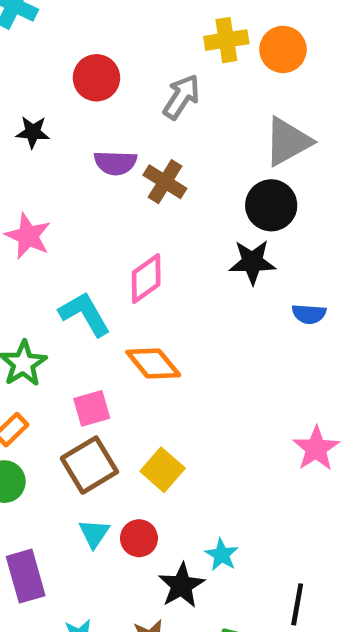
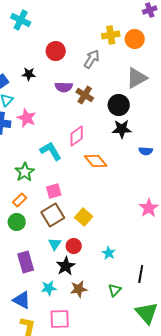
black circle: (271, 205) -> (119, 105), moved
orange diamond: (153, 364) -> (96, 161), moved
black star: (181, 585) -> (66, 266), moved

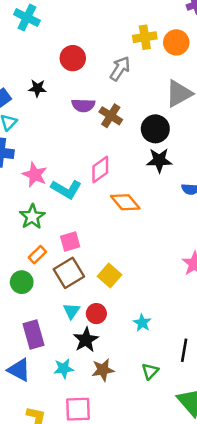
pink star: (27, 118) -> (35, 175), moved
cyan L-shape: (51, 151) -> (66, 189), turned 150
orange rectangle: (20, 200) -> (37, 255), moved
blue triangle: (22, 300) -> (19, 370), moved

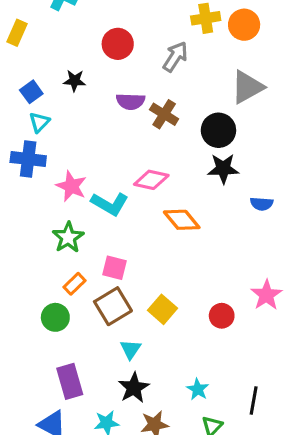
pink diamond: (100, 169) -> (151, 180), turned 48
pink square: (70, 242) -> (115, 268), turned 30
cyan triangle: (71, 311) -> (131, 349), moved
red circle: (96, 314) -> (222, 316), moved
cyan star: (142, 323) -> (198, 389), moved

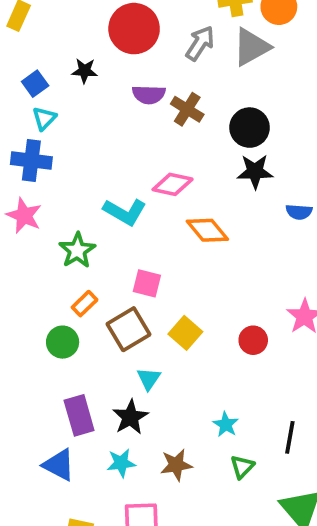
red circle: (118, 44) -> (134, 29), size x1.4
gray triangle: (247, 87) -> (251, 47), moved
pink star: (71, 186) -> (24, 216), moved
pink square: (115, 268) -> (147, 283), moved
black star: (134, 388) -> (130, 417), moved

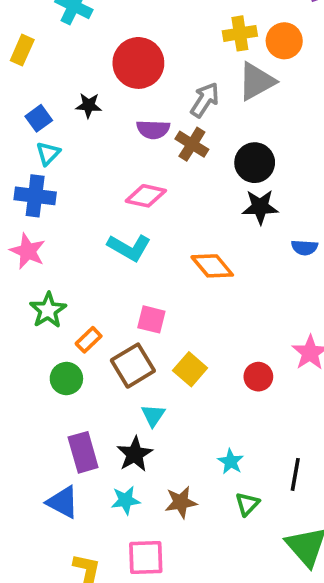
gray arrow: (200, 43) -> (205, 100), moved
pink diamond: (173, 184) -> (146, 196), moved
green star: (77, 250) -> (48, 310), moved

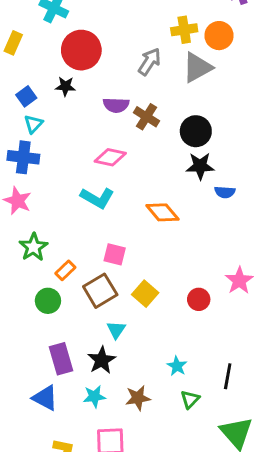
red circle: (138, 63) -> (81, 50), moved
gray arrow: (205, 100) -> (149, 62), moved
blue semicircle: (304, 247) -> (225, 192), moved

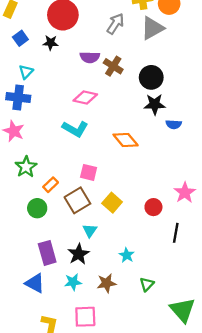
blue square: (26, 96) -> (20, 38), moved
cyan star: (177, 366) -> (127, 255), moved
black line: (228, 376) -> (176, 233), moved

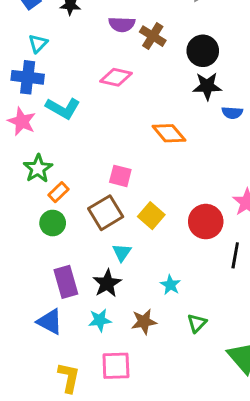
cyan L-shape: (75, 129) -> (63, 108), moved
orange rectangle: (51, 185) -> (59, 192), moved
red circle: (153, 207) -> (206, 222), size x1.5

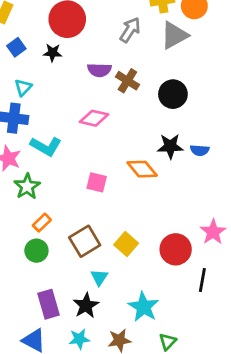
black star: (207, 86) -> (170, 146), moved
green star: (38, 169) -> (27, 186), moved
pink square: (120, 176) -> (97, 182), moved
cyan star: (170, 285) -> (144, 307), size x1.6

